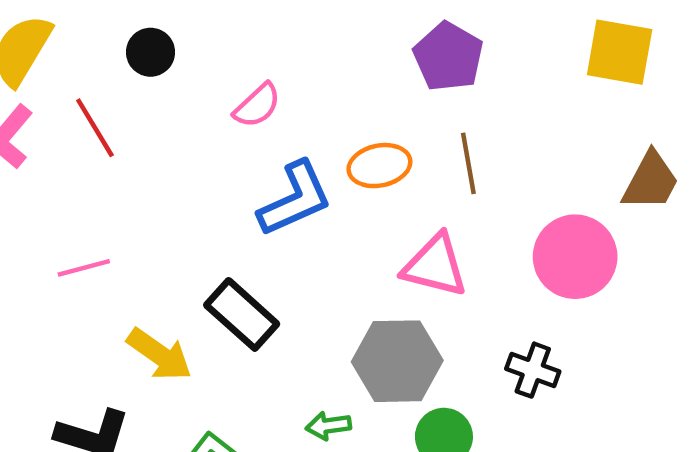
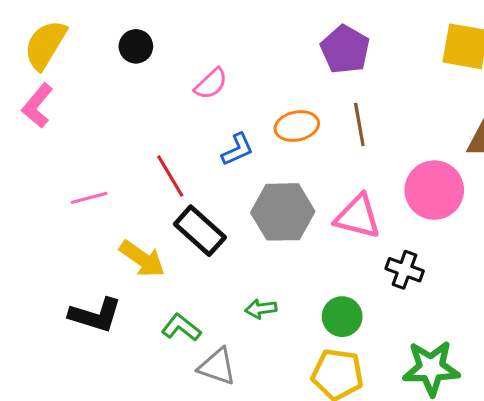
red line: (95, 128) -> (170, 176), moved
blue L-shape: (295, 199) -> (237, 149), size x0.6
pink triangle: (435, 266) -> (358, 217), moved
gray hexagon: (397, 361) -> (283, 212), moved

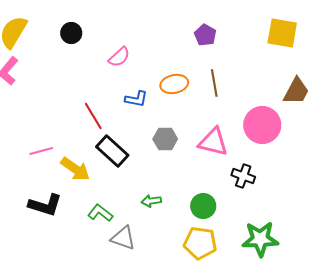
purple pentagon: (345, 49) -> (205, 35), size x0.7
blue L-shape: (237, 149) -> (136, 99), turned 35
pink line: (89, 198) -> (41, 151), moved
gray hexagon: (283, 212) -> (165, 139), size x0.6

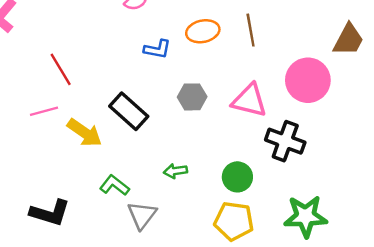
red line: (93, 116) -> (61, 69), moved
black cross: (243, 176) -> (285, 141), size x1.4
black L-shape: (45, 205) -> (50, 213), moved
gray triangle: (123, 238) -> (142, 215), turned 48

